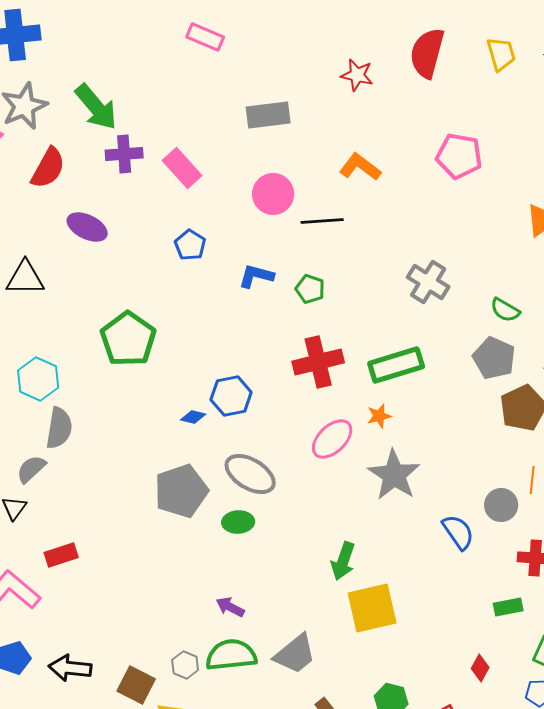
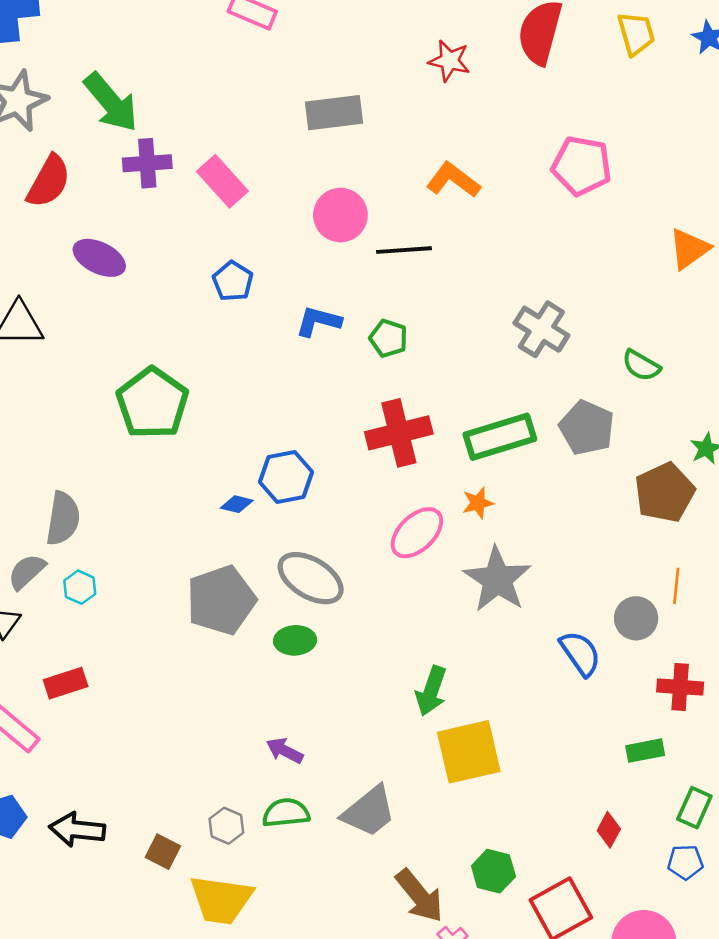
gray pentagon: (494, 358) -> (587, 428), moved
cyan hexagon: (38, 379) -> (80, 587), moved, size x0.6
green semicircle: (231, 655) -> (286, 813), size x0.7
brown square: (136, 685) -> (163, 852), size x0.7

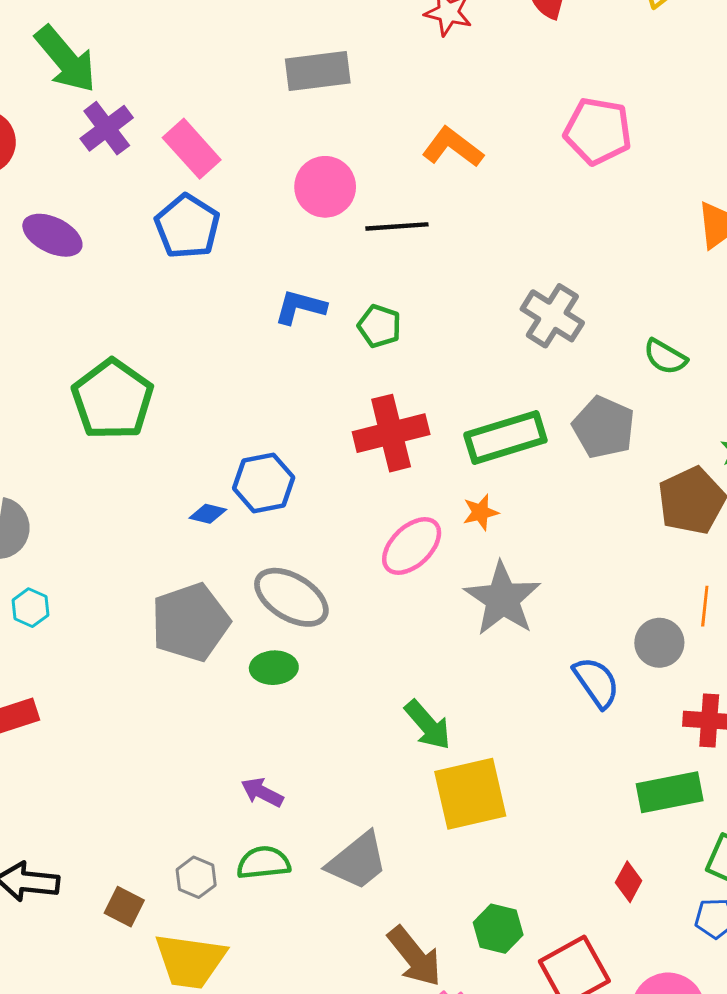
purple cross: (147, 163) -> (107, 128), turned -33
blue pentagon: (233, 281) -> (187, 226), moved, size x1.4
green arrow: (431, 691) -> (428, 725), turned -60
green rectangle: (645, 751) -> (670, 792), size x1.5

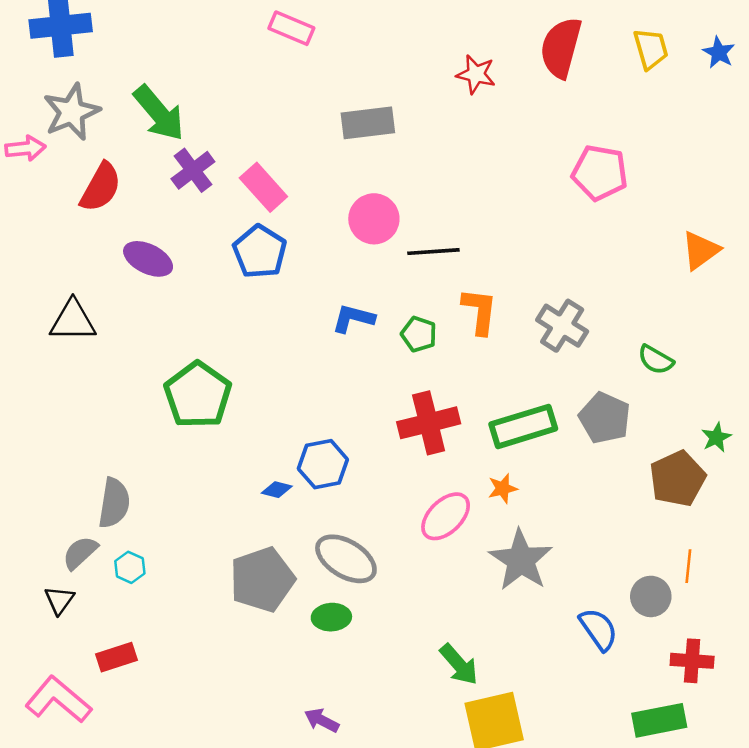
orange L-shape: (453, 147) -> (480, 311), moved, turned 60

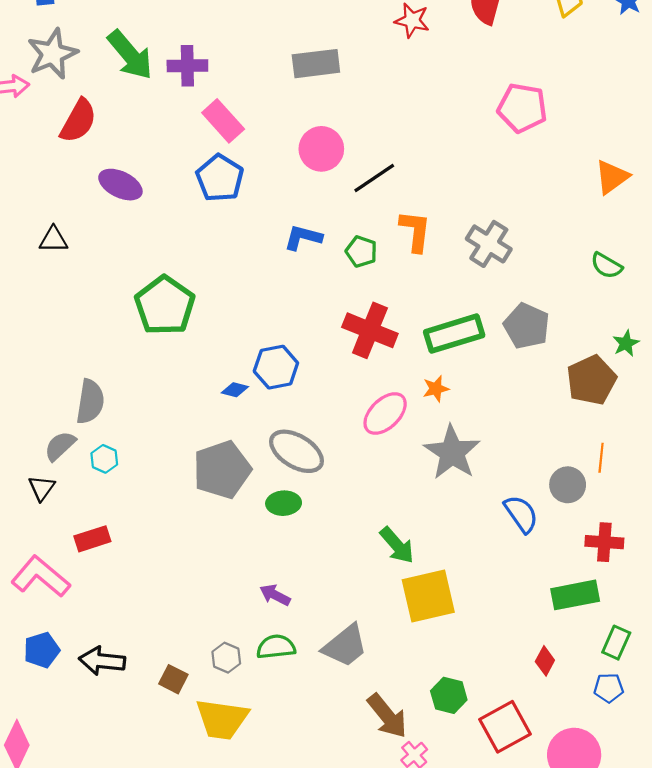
purple cross: (193, 170) -> (187, 66), moved, turned 36
black line: (433, 252) -> (374, 178), turned -30
black triangle: (73, 321) -> (53, 240), size x0.7
green semicircle: (656, 360) -> (606, 266), moved
red cross: (429, 423) -> (370, 330), turned 36

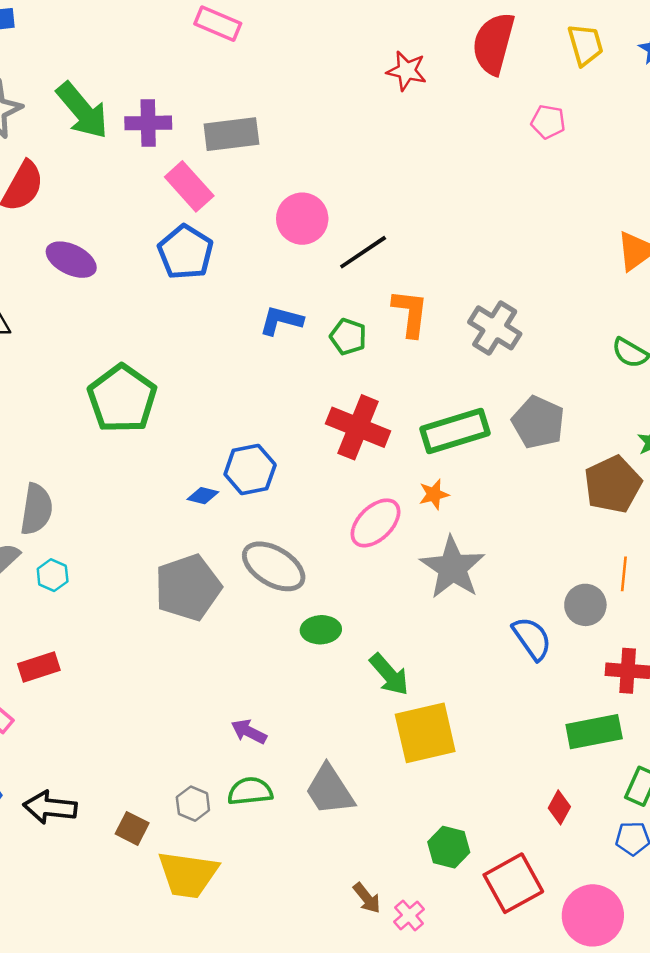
gray rectangle: (316, 64) -> (231, 134), moved
pink pentagon: (522, 108) -> (548, 122), moved, size x0.6
green ellipse: (284, 503) -> (321, 630), moved
gray trapezoid: (345, 646) -> (330, 790), turned 96
brown arrow: (387, 716) -> (367, 898), moved, size x0.6

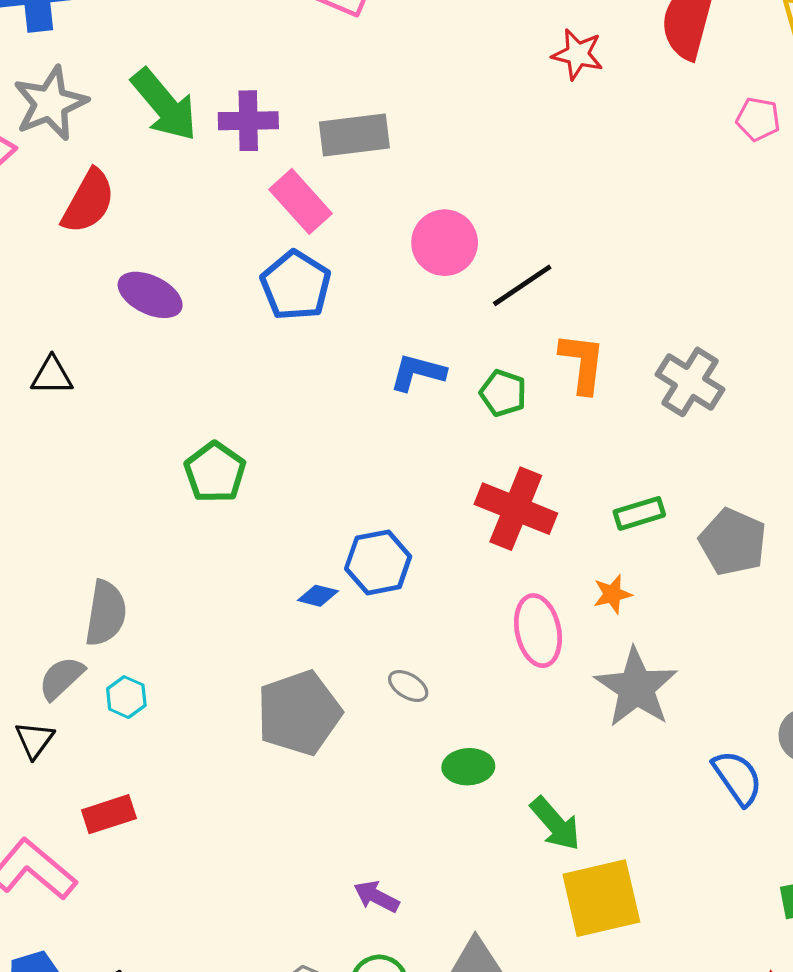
green pentagon: (122, 399) -> (215, 472), size x0.7
gray pentagon: (538, 422) -> (733, 542), moved
green rectangle: (455, 431) -> (639, 513), size x0.6
pink ellipse: (375, 523) -> (538, 631), turned -58
gray ellipse: (274, 566) -> (408, 686), size x0.5

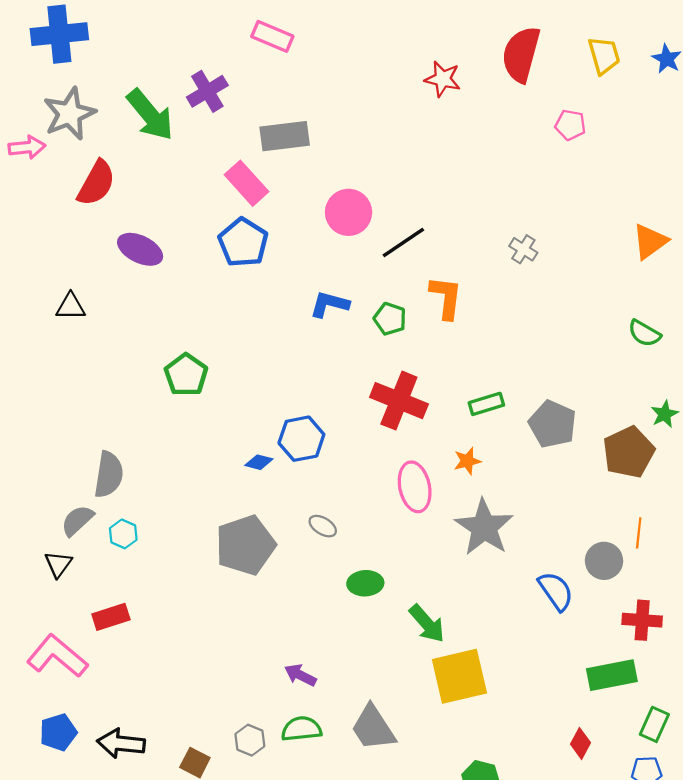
purple cross: (248, 121) -> (207, 91), moved, turned -30
gray cross: (690, 382) -> (523, 249), moved, size x0.6

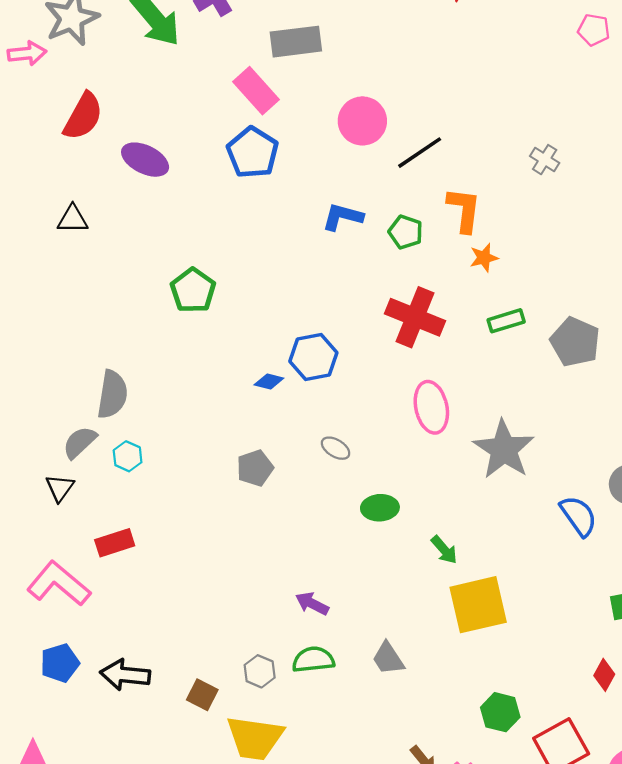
red semicircle: (96, 183) -> (83, 116), moved
orange star: (467, 461) -> (484, 258), moved
gray pentagon: (245, 545) -> (255, 468), size x0.6
green arrow: (427, 624) -> (444, 550), size x0.7
gray trapezoid: (373, 728) -> (388, 658), size x0.7

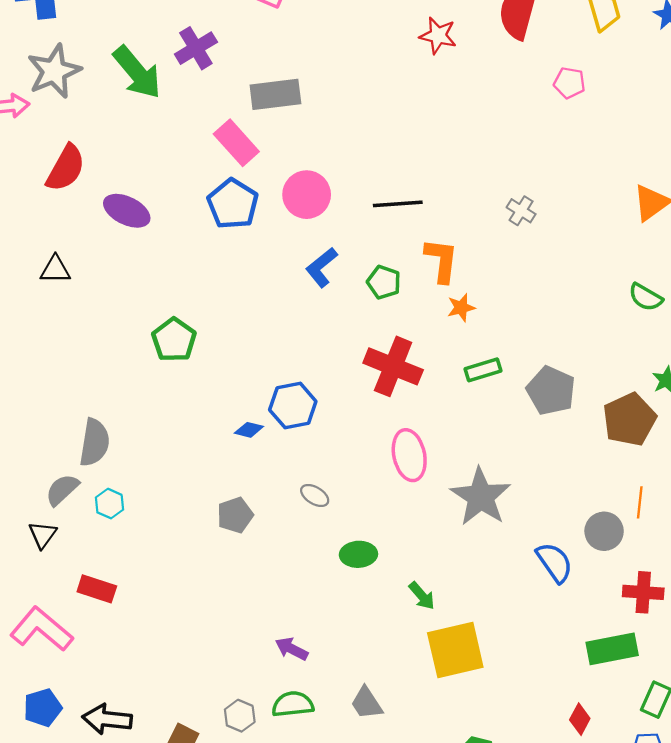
pink circle: (362, 121) -> (307, 195), moved
black line: (420, 153) -> (398, 204), turned 30
blue L-shape: (343, 217) -> (322, 267), turned -54
red rectangle: (115, 543) -> (97, 589), turned 36

